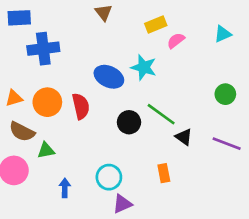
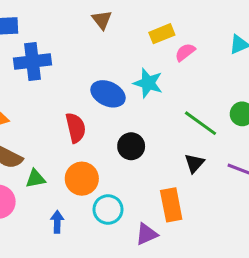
orange circle: (47, 102) -> (82, 179), moved
green line: (161, 114) -> (201, 123), moved
black triangle: (184, 137) -> (194, 163), turned 36
orange rectangle: (164, 173) -> (171, 205), size x1.5
purple triangle: (122, 204) -> (147, 234), moved

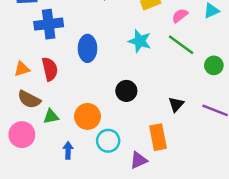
pink semicircle: (185, 52) -> (180, 16), moved
blue ellipse: (108, 94) -> (87, 48), moved, turned 65
green line: (201, 123) -> (181, 45), moved
red semicircle: (76, 128) -> (50, 69), moved

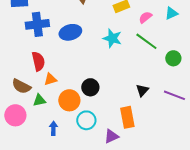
blue ellipse: (87, 48) -> (70, 32), moved, turned 75
orange triangle: (22, 69) -> (50, 79), moved
black circle: (126, 91) -> (90, 87), moved

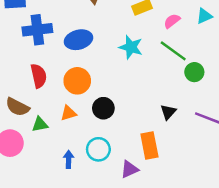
green circle: (173, 58) -> (194, 72), moved
orange triangle: (50, 79) -> (69, 113), moved
orange circle: (69, 100) -> (77, 81), moved
blue arrow: (53, 128) -> (69, 159), moved

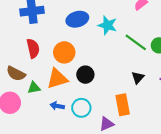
blue ellipse: (78, 40) -> (77, 19), moved
green line: (173, 51) -> (136, 42), moved
orange triangle: (69, 113) -> (57, 79), size x1.6
blue arrow: (69, 159) -> (57, 106), moved, turned -80

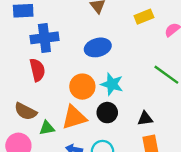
cyan star: (108, 25) -> (112, 84), moved
red semicircle: (33, 48) -> (37, 70), moved
black triangle: (138, 78) -> (145, 118), moved, turned 40

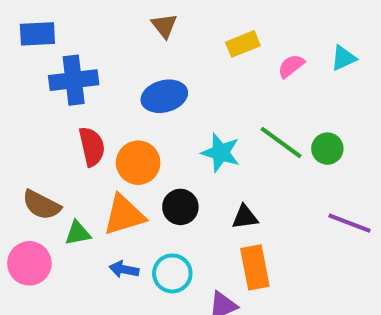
red semicircle: (37, 70) -> (92, 147), moved
cyan star: (112, 84) -> (221, 153), moved

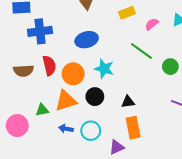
green line: (281, 143) -> (141, 51), moved
cyan star: (221, 153) -> (104, 69), moved
brown semicircle: (41, 205) -> (23, 71), moved, turned -30

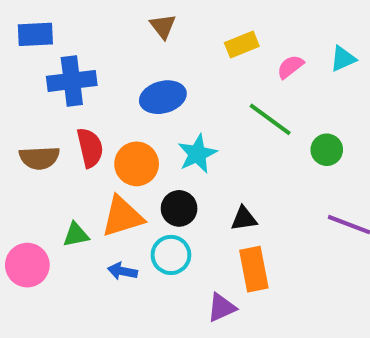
cyan star: (104, 69) -> (197, 154), turned 30
cyan circle: (91, 131) -> (171, 255), moved

